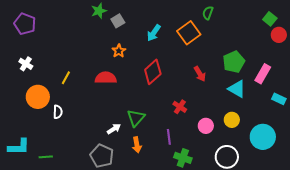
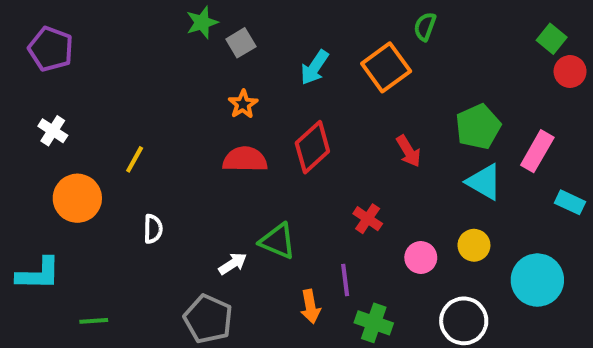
red semicircle: (106, 78) -> (245, 159), moved
white semicircle: (58, 112) -> (153, 229), moved
green triangle: (136, 118) -> (278, 241), turned -48
orange arrow: (137, 145) -> (310, 307), moved
cyan L-shape: (19, 147) -> (38, 274), moved

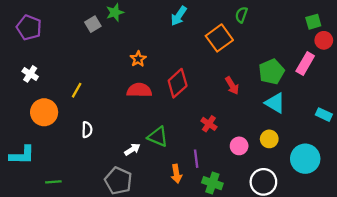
green square: (552, 39) -> (313, 22), turned 35
gray square: (241, 43) -> (93, 24), moved
cyan arrow: (314, 67) -> (179, 16), moved
pink rectangle: (537, 151) -> (305, 64), moved

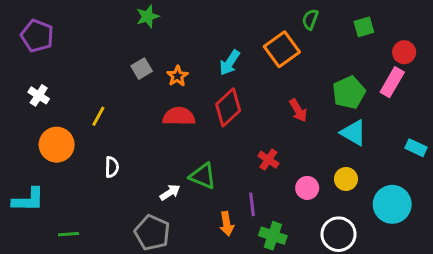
cyan arrow: (179, 16) -> (230, 63), moved
green square: (313, 22) -> (364, 27), moved
gray square: (93, 24) -> (142, 69), moved
red circle: (324, 40) -> (404, 52), moved

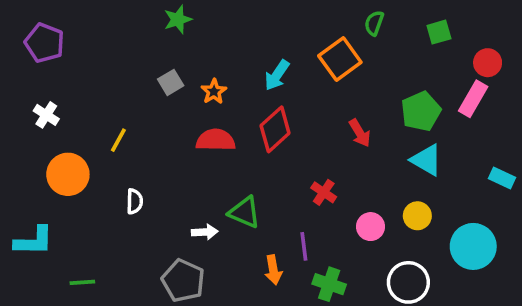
white arrow: (170, 192) -> (205, 232), turned 30

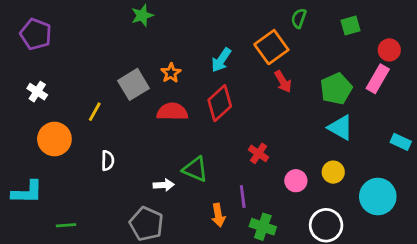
gray square: (171, 82) -> (133, 84), moved, size x1.5
red arrow: (360, 133) -> (283, 82), moved

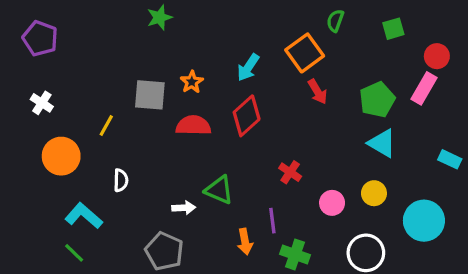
gray square: (133, 84) -> (150, 95), turned 36
cyan L-shape: (27, 192) -> (84, 216), moved, turned -140
green line: (66, 225) -> (74, 253), turned 48

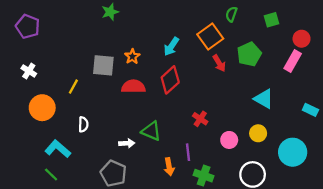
green pentagon: (377, 100) -> (249, 54), moved

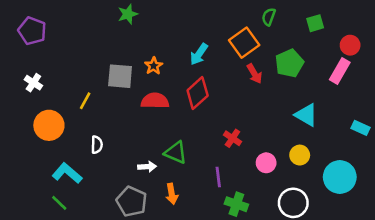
orange arrow: (169, 167) -> (172, 194), moved

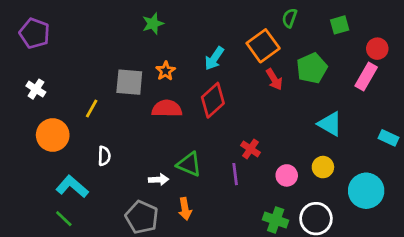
green star: (128, 14) -> (153, 24), moved
purple line: (218, 177) -> (235, 174), moved
green cross: (236, 204) -> (276, 220), moved

